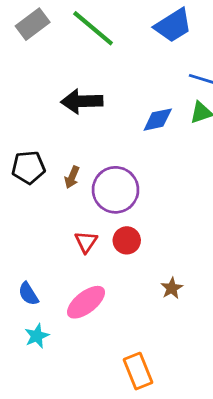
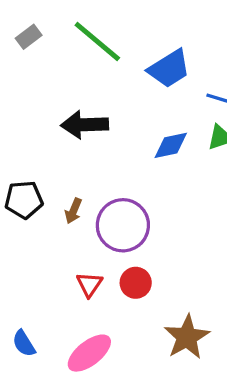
gray rectangle: (33, 24) -> (29, 37), size x0.7
blue trapezoid: (173, 25) -> (169, 69), moved
brown star: (172, 288) -> (187, 337), size x1.8

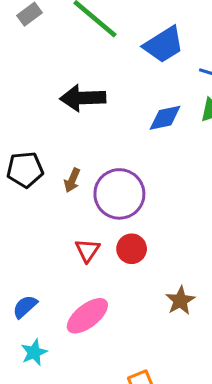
brown star: (187, 337) -> (180, 301), size x0.7
blue semicircle: (24, 343) -> (25, 307), turned 80

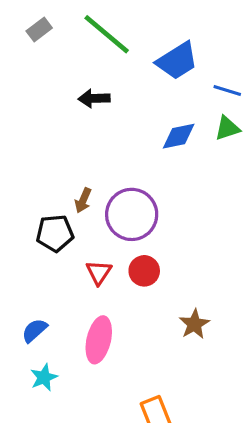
black arrow: (83, 98) -> (94, 98), moved, size x0.7
black pentagon: (25, 170) -> (55, 233), moved
pink ellipse: (87, 316) -> (99, 340), turned -39

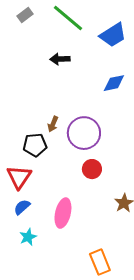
red triangle: (99, 272) -> (19, 177), moved, size x1.5

